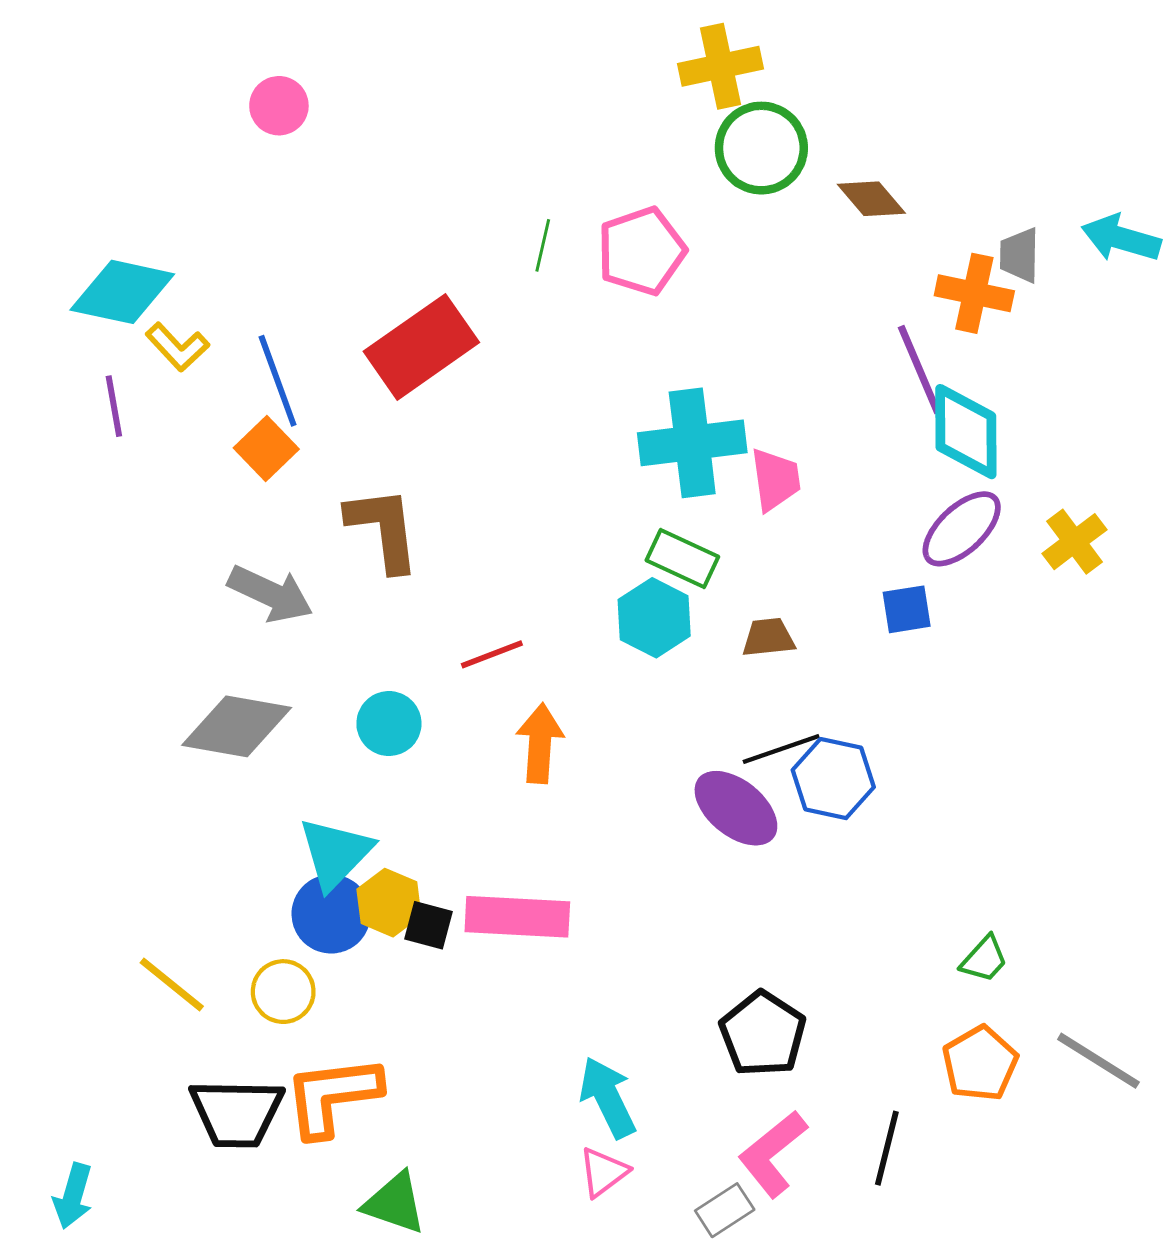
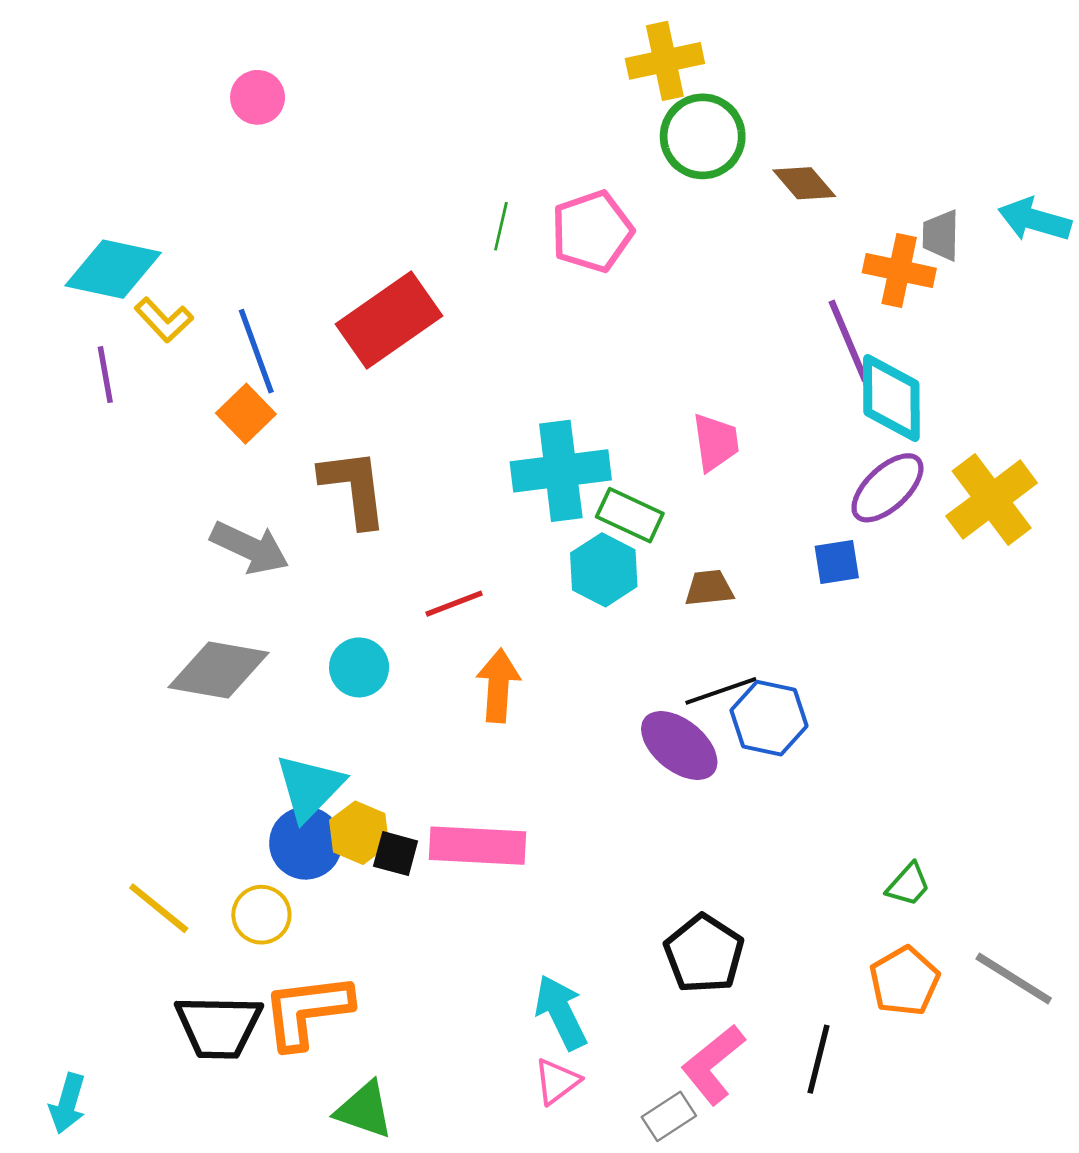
cyan cross: (692, 443) -> (561, 471), moved
yellow cross: (1075, 542) -> (992, 500), size x1.5

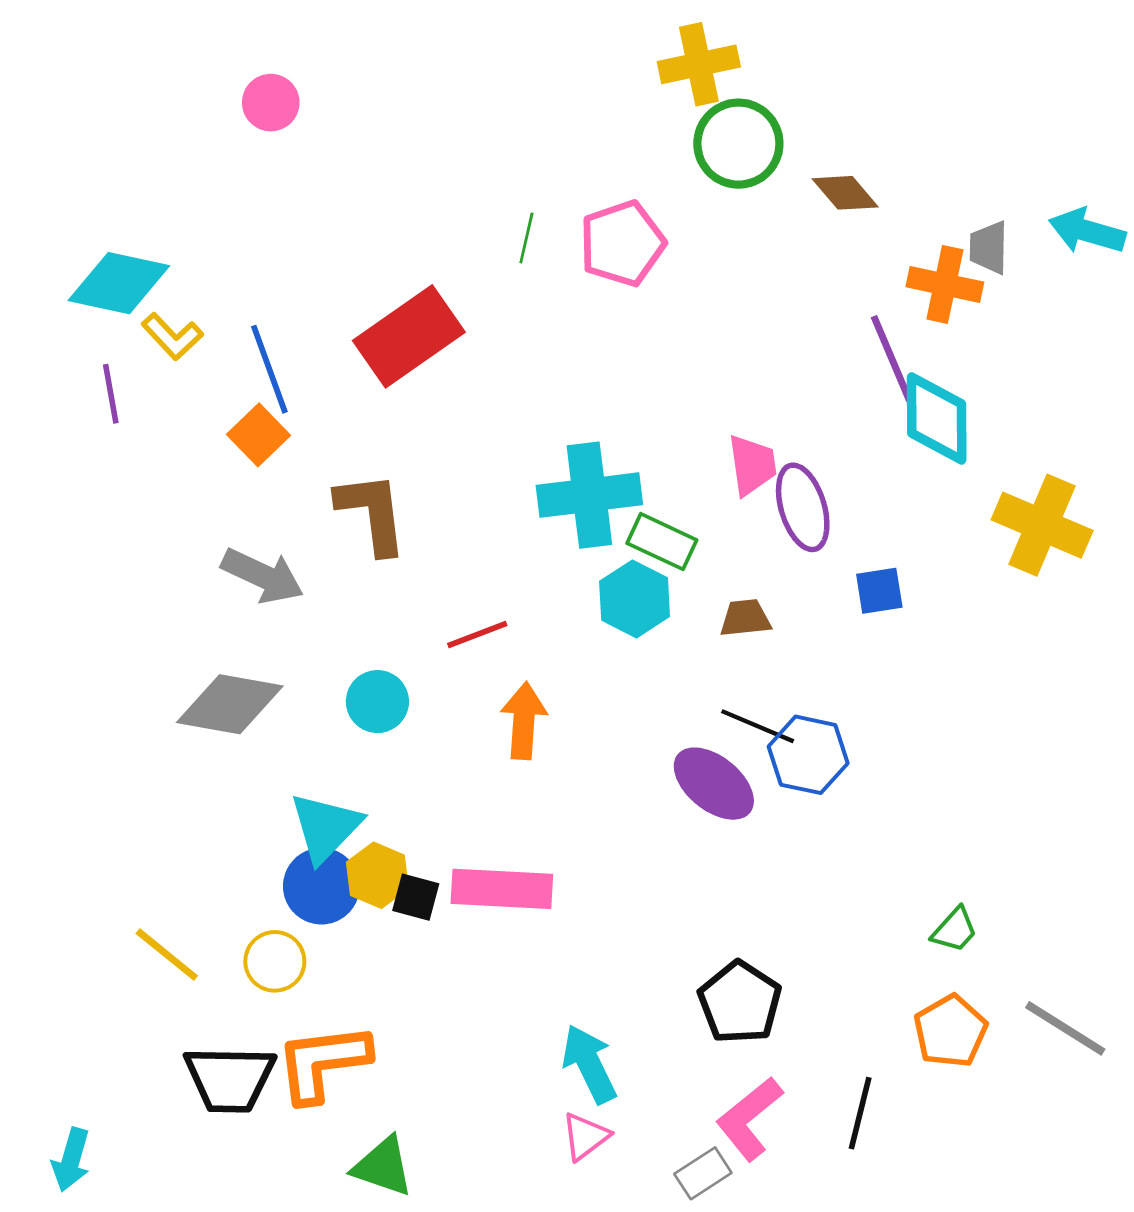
purple ellipse: (887, 488) -> (803, 507), moved, turned -64
yellow cross: (992, 500) -> (1042, 525), turned -30
black line: (721, 691) -> (758, 726), turned 42

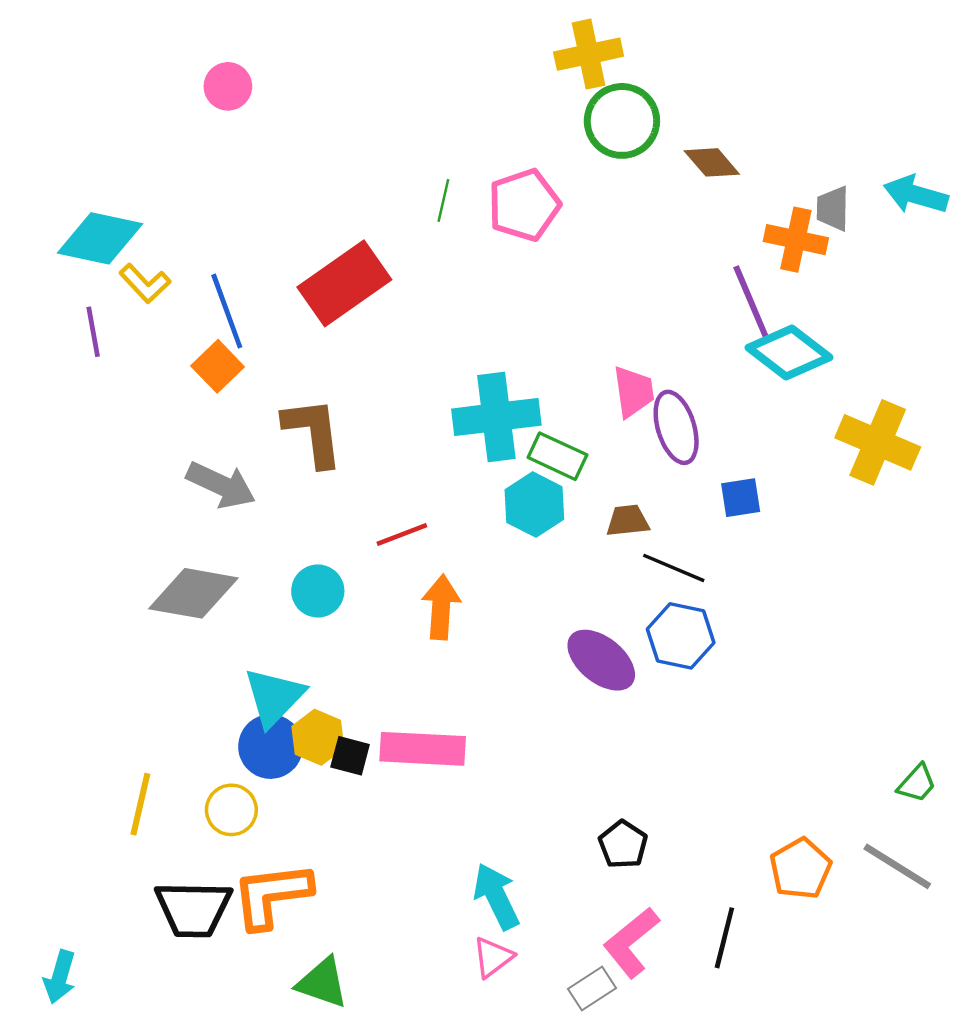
cyan diamond: (937, 418) -> (789, 353), turned -52
black line: (758, 726) -> (674, 568), moved
green trapezoid: (955, 930) -> (917, 783), moved
yellow line: (167, 955) -> (140, 804), turned 64
black pentagon: (740, 1002) -> (623, 844), size x0.7

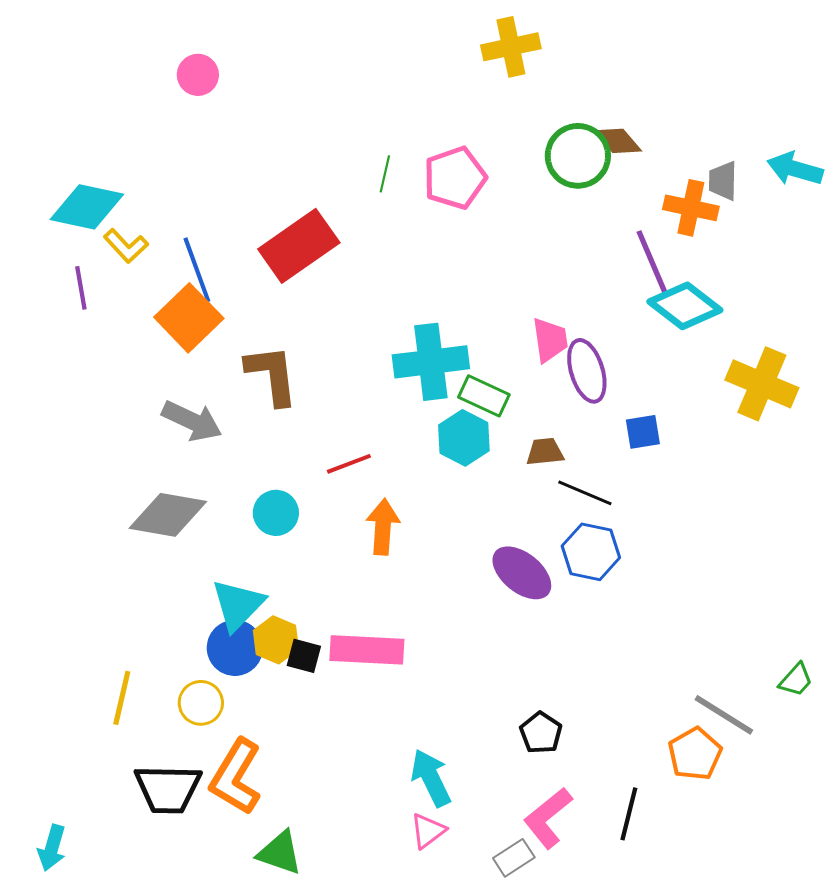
green circle: (622, 121) -> (578, 156), moved
orange square: (218, 366) -> (189, 318), size x1.5
gray line: (897, 866) -> (724, 715), moved
orange L-shape: (272, 895) -> (236, 777), turned -52

